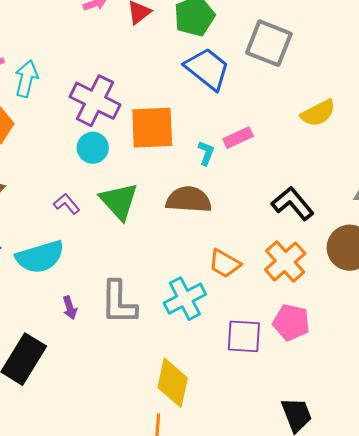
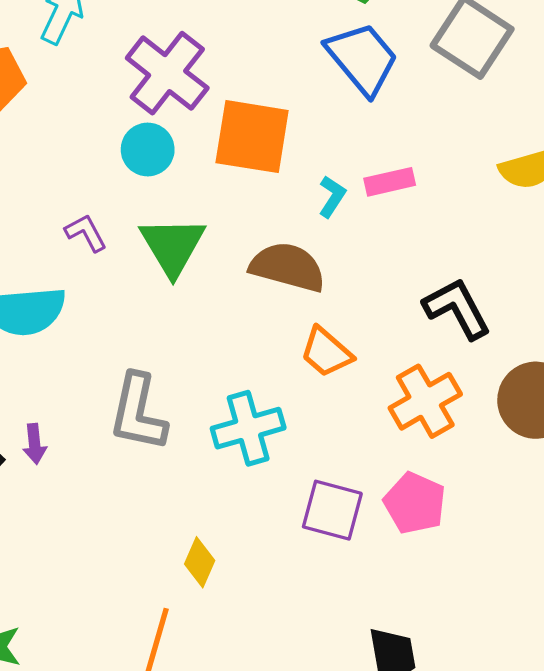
orange trapezoid: (225, 264) -> (326, 352), moved
purple arrow: (70, 308) -> (35, 444), moved
yellow diamond: (173, 383) -> (200, 562), size x0.6

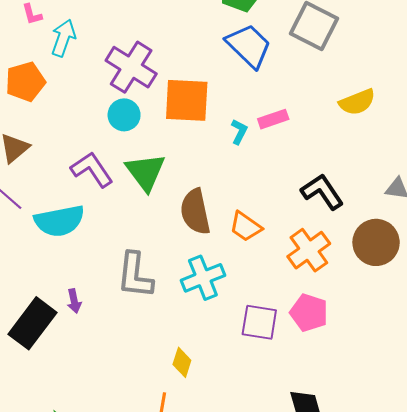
purple L-shape: (86, 233) -> (92, 169), size x1.6
brown semicircle: (288, 267) -> (195, 212), moved, turned -111

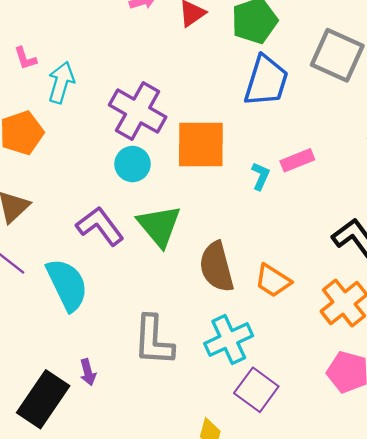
blue trapezoid: (249, 46) -> (266, 81), turned 66
cyan semicircle: (59, 221) -> (67, 285), turned -102
purple square: (259, 322) -> (256, 390), moved, turned 30

